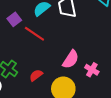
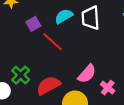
red semicircle: (36, 75) -> (48, 86), size x1.6

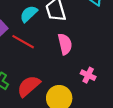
pink semicircle: (87, 74) -> (65, 44), moved, turned -42

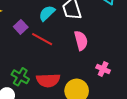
red semicircle: (29, 86) -> (48, 80), turned -140

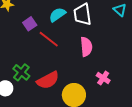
red semicircle: (48, 80) -> (48, 80), turned -35

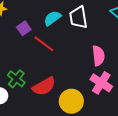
pink semicircle: (86, 47) -> (98, 56), moved
pink cross: (103, 78) -> (101, 83), size x1.5

